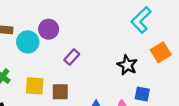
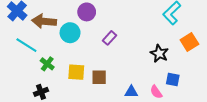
purple circle: (49, 29) -> (87, 12), moved
purple rectangle: (72, 57) -> (109, 38), moved

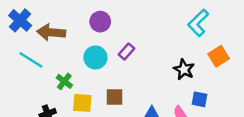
cyan circle: (70, 33) -> (95, 57), moved
green cross: (47, 64) -> (64, 81), moved
yellow square: (76, 72) -> (82, 103), moved

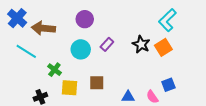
orange square: (219, 56) -> (163, 47), moved
black star: (184, 69) -> (141, 44), moved
blue square: (199, 99) -> (168, 85), turned -32

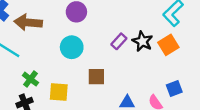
purple rectangle: (107, 44) -> (119, 41), moved
green cross: (54, 70) -> (30, 79), moved
brown square: (97, 83) -> (96, 77), moved

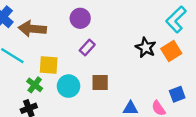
purple rectangle: (119, 41) -> (87, 47), moved
cyan circle: (72, 47) -> (69, 86), moved
yellow square: (59, 92) -> (49, 65), moved

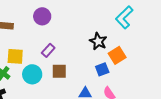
purple rectangle: (87, 47) -> (48, 50), moved
orange square: (171, 51) -> (117, 55), moved
blue square: (177, 94) -> (102, 69), moved

